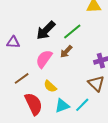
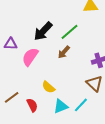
pink semicircle: (44, 59) -> (30, 57), moved
brown line: (22, 78) -> (12, 97), moved
red semicircle: (34, 104) -> (32, 105), size x0.6

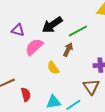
brown arrow: (64, 52) -> (68, 50), turned 152
yellow semicircle: (48, 87) -> (53, 68), moved

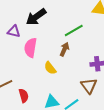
black arrow: (52, 25) -> (36, 17), moved
pink semicircle: (34, 47) -> (31, 48), turned -36

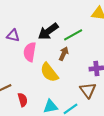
black arrow: (36, 17) -> (48, 31), moved
yellow semicircle: (50, 68) -> (49, 72), size x1.5

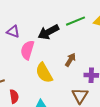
green line: (73, 35) -> (75, 21), moved
brown arrow: (64, 54) -> (70, 60), moved

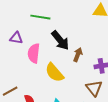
green line: (75, 21) -> (40, 17), moved, turned 42
black arrow: (48, 32) -> (60, 40), moved, turned -90

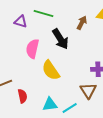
purple triangle: (16, 38) -> (21, 22), moved
brown arrow: (78, 55) -> (82, 23), moved

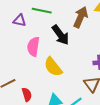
brown arrow: (82, 23) -> (81, 17), size x1.5

